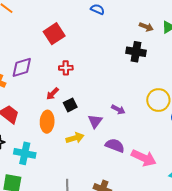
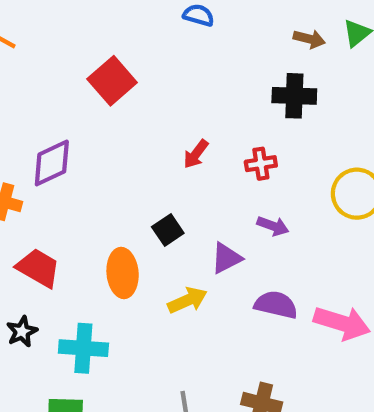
red cross: (66, 68) -> (261, 164), moved
red arrow: (52, 94) -> (196, 154), moved
purple triangle: (95, 121) -> (226, 258), turned 35

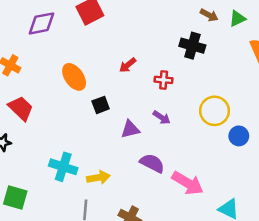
purple diamond: (52, 163) -> (41, 23), moved
orange ellipse: (123, 273) -> (74, 77), moved, turned -44
yellow arrow: (187, 300) -> (98, 178), moved
cyan cross: (83, 348) -> (63, 167), moved

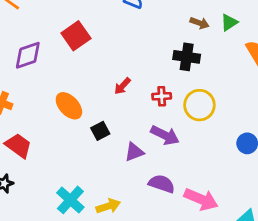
yellow circle: (215, 111) -> (199, 105), moved
purple arrow: (162, 117) -> (165, 135), size x1.5
cyan cross: (63, 167) -> (70, 200), turned 32

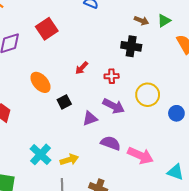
yellow circle: (199, 105) -> (148, 95), moved

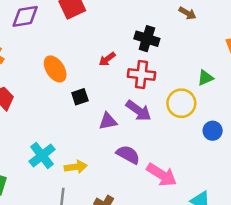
green triangle: (164, 21) -> (205, 78), moved
black cross: (131, 46) -> (147, 39), moved
red cross: (112, 76) -> (141, 74), size x1.5

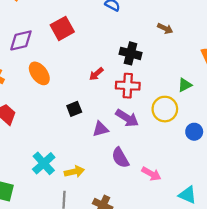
orange ellipse: (55, 69) -> (39, 73), moved
purple semicircle: (128, 155) -> (120, 158), turned -145
pink arrow: (162, 175) -> (151, 174), size x0.7

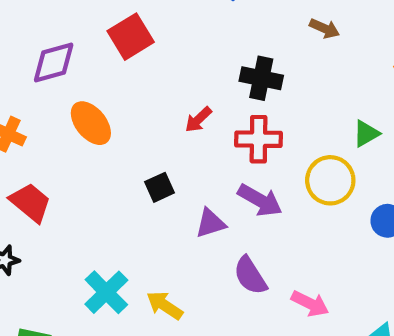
yellow arrow: (74, 172) -> (165, 305), turned -132

